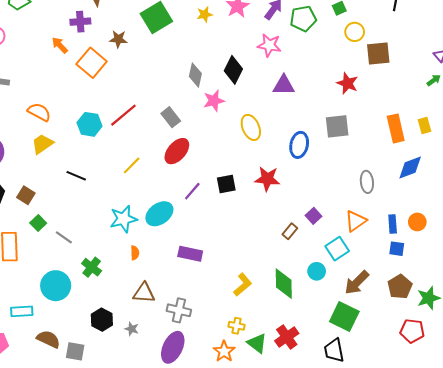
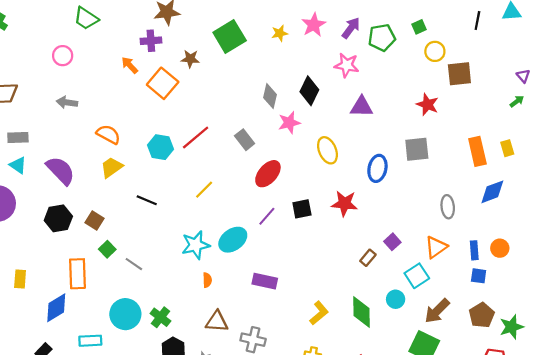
red ellipse: (177, 151) -> (268, 174), moved
green cross: (92, 267) -> (160, 317), moved

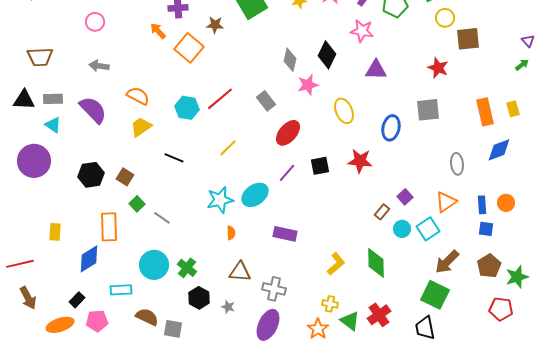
purple semicircle: (60, 171) -> (93, 110), moved
cyan circle: (396, 299) -> (402, 229), moved

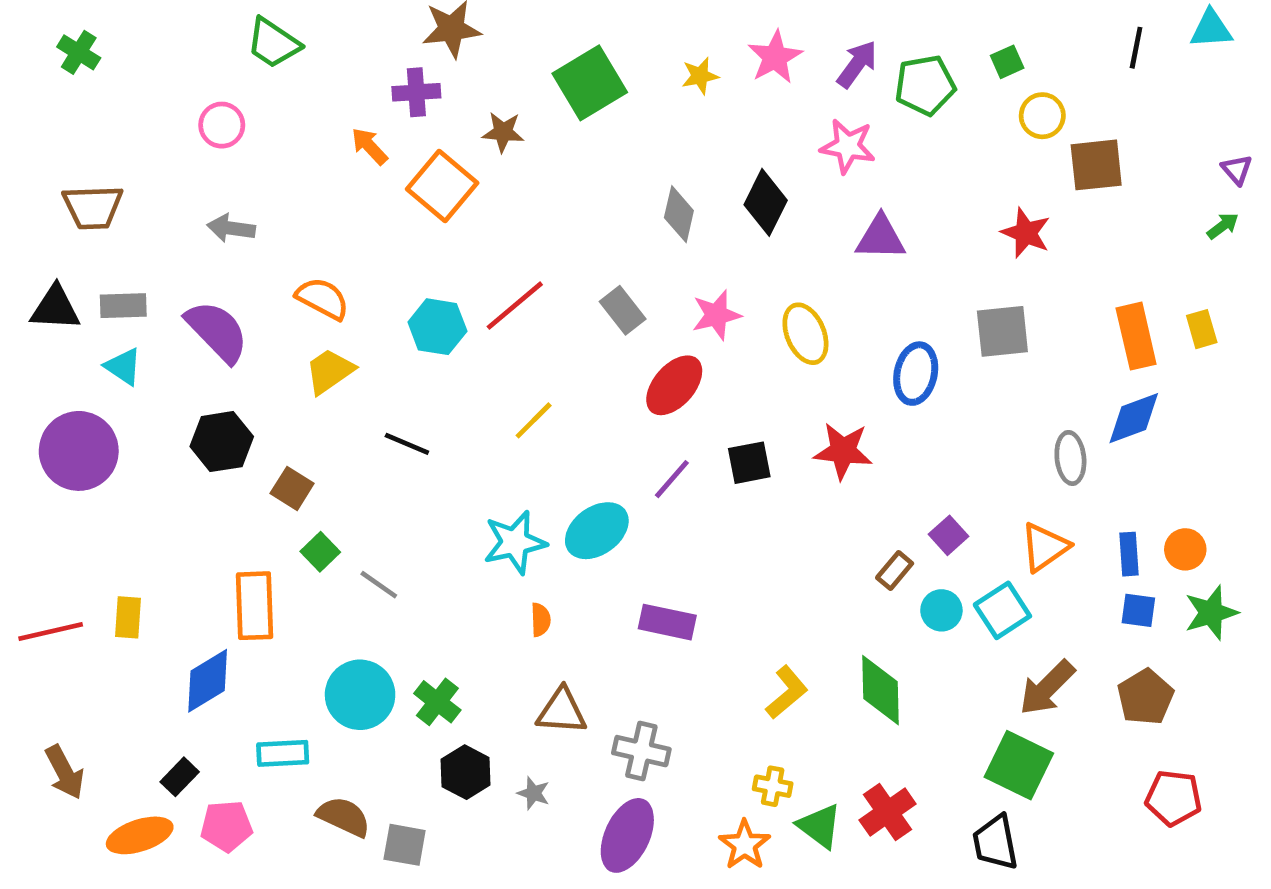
pink star: (308, 85) -> (716, 315), moved
blue diamond: (499, 150) -> (1134, 418), moved
black hexagon: (91, 175) -> (222, 442), moved
red line: (20, 264) -> (51, 631), moved
green star: (517, 277) -> (1211, 613), moved

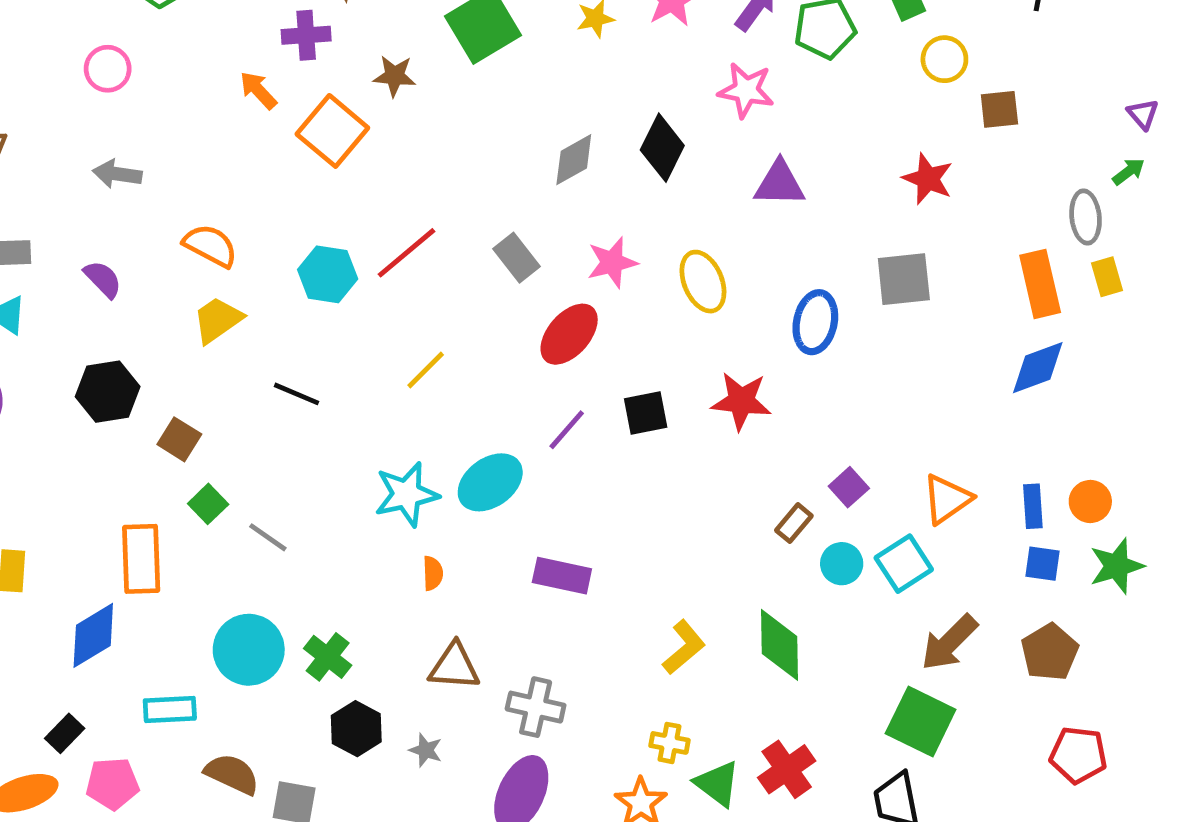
brown square: (1096, 165) -> (999, 109), size x0.7
gray diamond: (679, 214) -> (574, 160), turned 48
purple semicircle: (217, 331) -> (103, 279), size x0.6
gray ellipse: (1070, 458) -> (1086, 217), moved

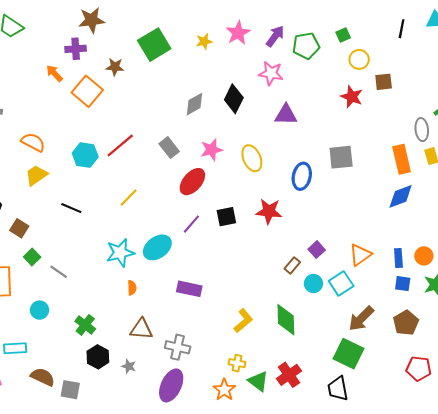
red star: (928, 179) -> (352, 97), moved
cyan circle: (249, 650) -> (40, 310), moved, size x0.6

